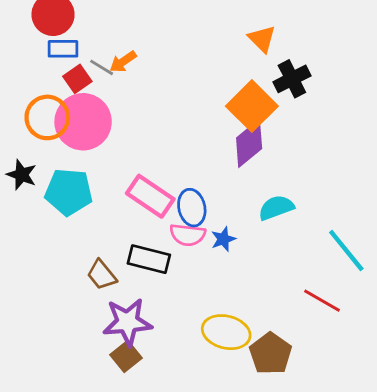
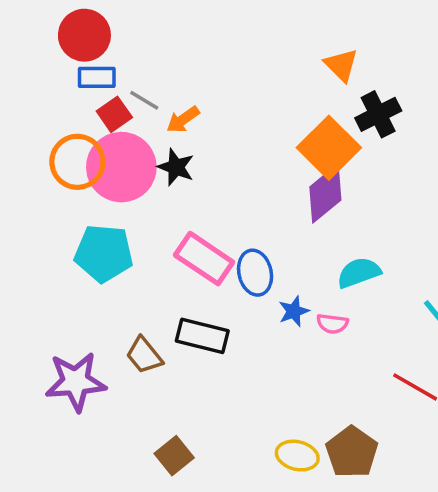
orange arrow: (123, 62) -> (183, 120), moved
black star: (22, 175) -> (176, 167), moved
pink semicircle: (188, 235) -> (332, 324), moved, size x0.7
purple star: (127, 322) -> (76, 382), moved
yellow ellipse: (226, 332) -> (297, 456), moved, size x0.7

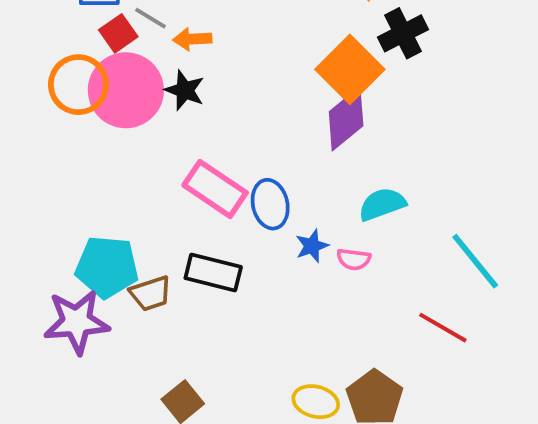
orange arrow: (183, 120) -> (192, 39), turned 32
cyan pentagon: (104, 253) -> (107, 267), moved
brown trapezoid: (144, 355) -> (151, 293), turned -69

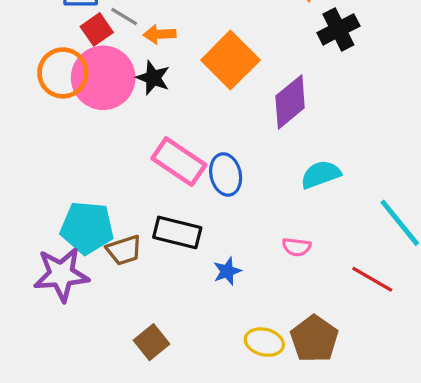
orange square: (350, 69) -> (230, 60), moved
blue star: (312, 246) -> (227, 271), moved
pink semicircle: (354, 259) -> (297, 247), moved

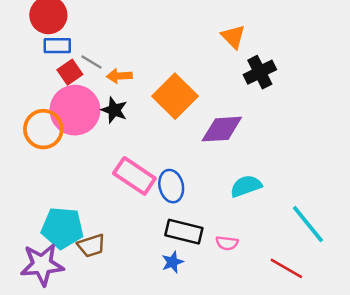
orange circle: (63, 73) -> (43, 129), moved
purple diamond: (290, 102) -> (222, 129), turned 36
black rectangle: (177, 232) -> (184, 232), moved

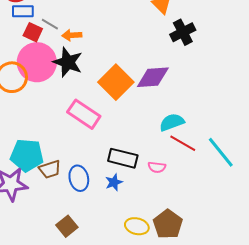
red square: (70, 72) -> (33, 32), turned -30
orange square: (175, 96) -> (116, 82), moved
black star: (114, 110) -> (68, 62), size x1.4
blue ellipse: (171, 186) -> (79, 178), moved
red line: (286, 268) -> (183, 143), moved

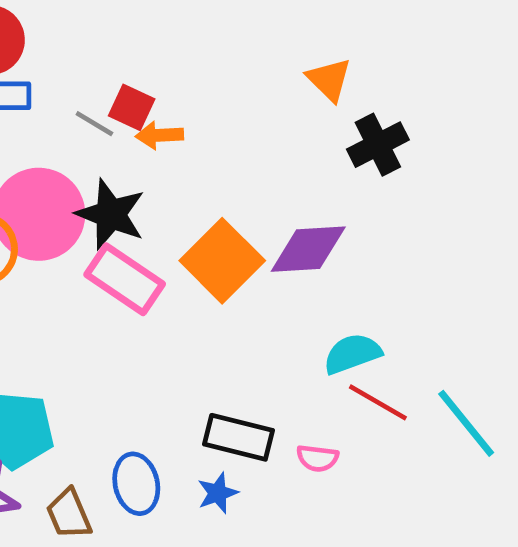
gray line: (50, 24) -> (94, 124), moved
red square: (33, 32) -> (132, 107), moved
orange arrow: (72, 35) -> (159, 135), moved
pink rectangle: (84, 114) -> (125, 279), moved
brown trapezoid: (50, 169) -> (69, 514), moved, turned 85

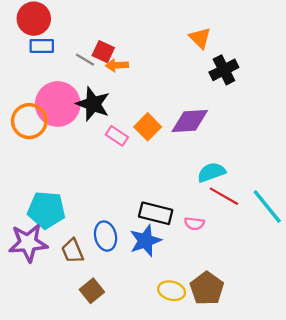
orange square: (222, 261) -> (148, 127), size x0.7
pink rectangle: (125, 279) -> (117, 136), moved, size x0.6
blue star: (218, 493) -> (145, 241), size x1.6

